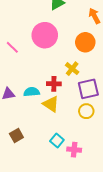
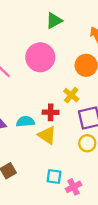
cyan square: (57, 141) -> (54, 177), turned -32
pink cross: (74, 150) -> (73, 187), turned -32

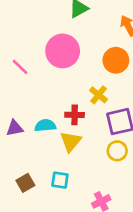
yellow triangle: (47, 135) -> (71, 142), turned 36
cyan square: (54, 177) -> (60, 180), moved

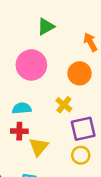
red cross: (75, 115) -> (19, 131), moved
cyan semicircle: (45, 126) -> (22, 108), moved

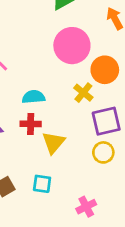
pink circle: (31, 65) -> (72, 46), moved
orange circle: (80, 73) -> (105, 70), moved

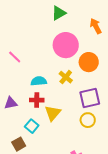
yellow cross: (83, 93) -> (66, 77), moved
cyan square: (42, 184) -> (32, 126), moved, turned 32

